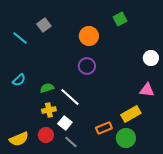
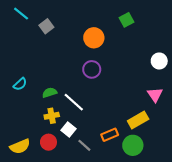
cyan line: (20, 38) -> (21, 14), moved
pink triangle: (147, 90) -> (155, 95), turned 49
gray line: (71, 142) -> (84, 145), moved

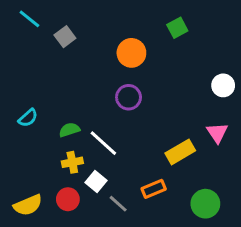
yellow rectangle: (138, 120) -> (180, 152), moved
green circle: (133, 145) -> (205, 204), moved

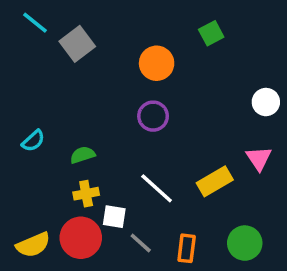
gray square: (65, 37) -> (77, 44), size x1.4
white line: (103, 143) -> (157, 188), moved
white square: (96, 182) -> (114, 217), turned -30
orange rectangle: (154, 189) -> (187, 248), moved, turned -60
red circle: (68, 199) -> (81, 238), size x1.5

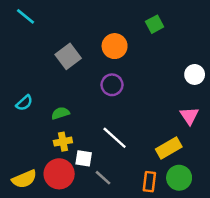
gray square: (77, 44) -> (68, 56), moved
yellow rectangle: (215, 181) -> (169, 148), moved
orange rectangle: (187, 248) -> (149, 182), moved

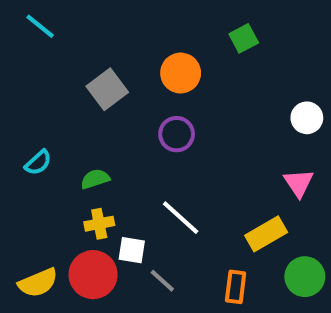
green circle: (179, 178) -> (305, 277), moved

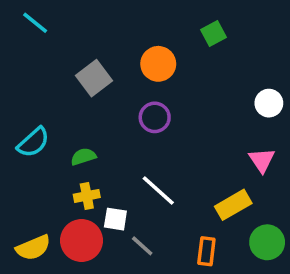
cyan semicircle: (38, 163) -> (33, 142), size x1.4

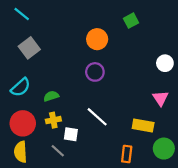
gray square: (94, 78) -> (29, 48), moved
yellow rectangle: (233, 205) -> (143, 126), turned 40
red circle: (82, 241) -> (23, 123), moved
gray line: (142, 246) -> (58, 151), moved
yellow semicircle: (33, 248) -> (21, 152), turned 110

